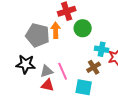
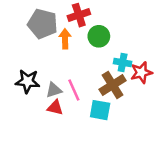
gray pentagon: (38, 35) -> (43, 24), moved
brown cross: (94, 67) -> (113, 85), size x1.5

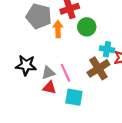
cyan square: (100, 110) -> (74, 97), moved

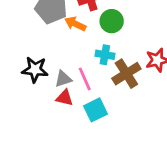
orange arrow: (58, 29) -> (75, 24), turned -63
cyan cross: (107, 49) -> (105, 55), moved
cyan square: (74, 97) -> (95, 110), turned -36

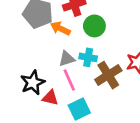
black star: (35, 70) -> (33, 83), moved, turned -30
gray triangle: (63, 79) -> (67, 59), moved

